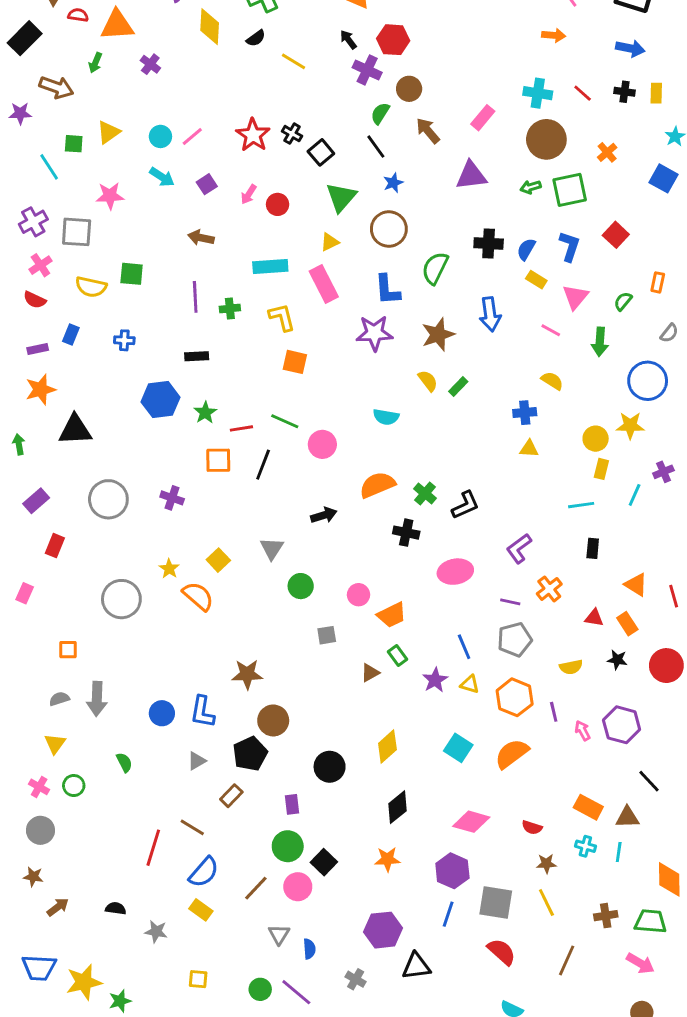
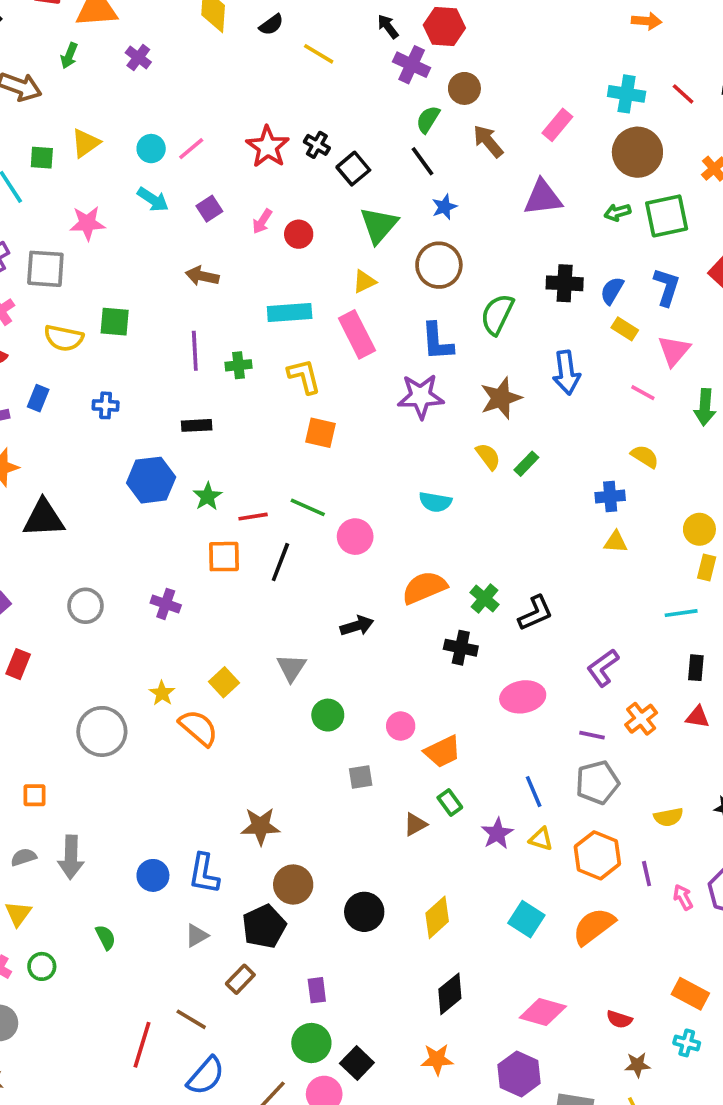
gray circle: (108, 499) -> (86, 606), size x0.7
red triangle: (594, 618) -> (698, 717), moved
black circle: (330, 767) -> (364, 912), moved

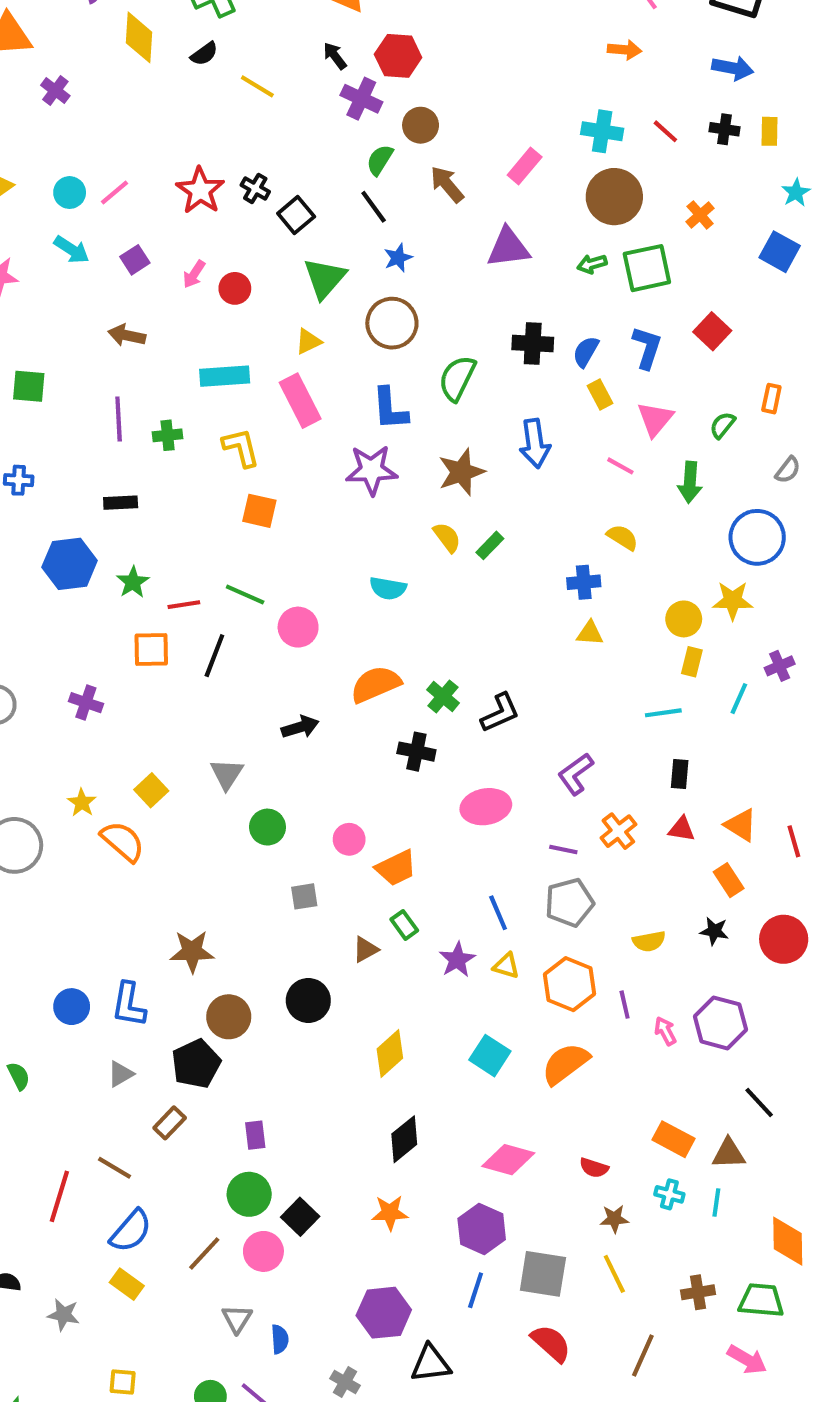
yellow rectangle: (625, 329) -> (600, 395), turned 30
black circle: (364, 912) -> (308, 1000), moved

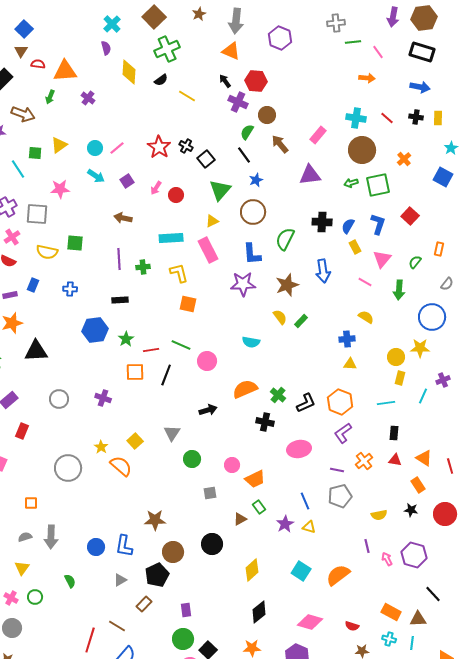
orange hexagon: (569, 984) -> (340, 402), moved

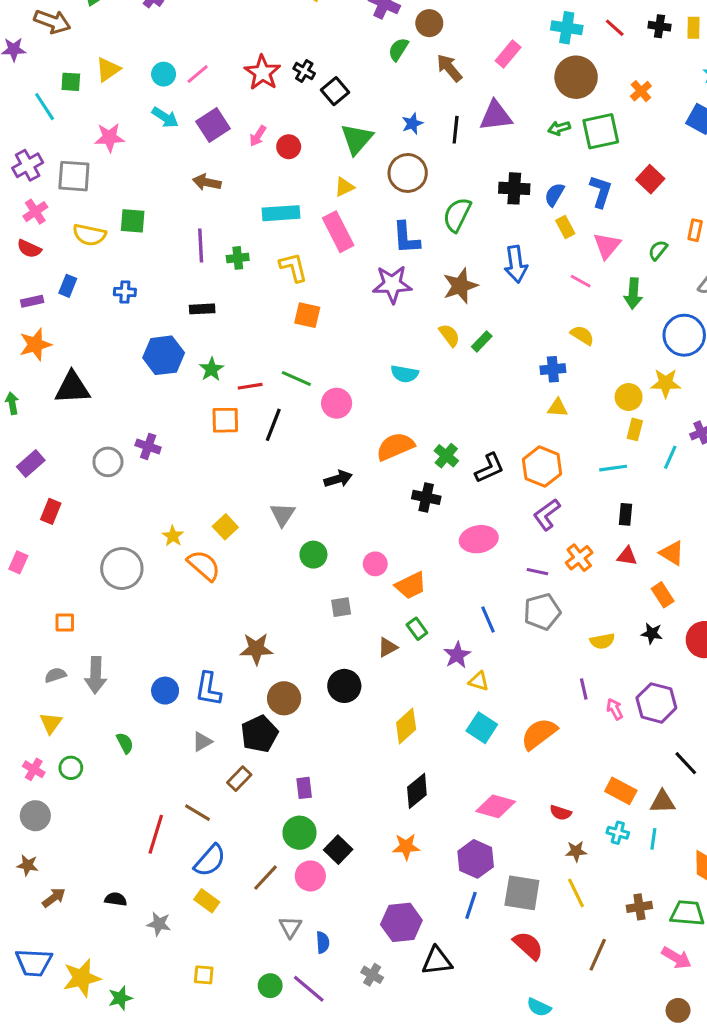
black line: (244, 155) -> (456, 130), moved, turned 42
purple square: (127, 181) -> (213, 125), size x1.5
purple cross: (103, 398) -> (148, 446), moved
yellow triangle: (309, 527) -> (479, 681), moved

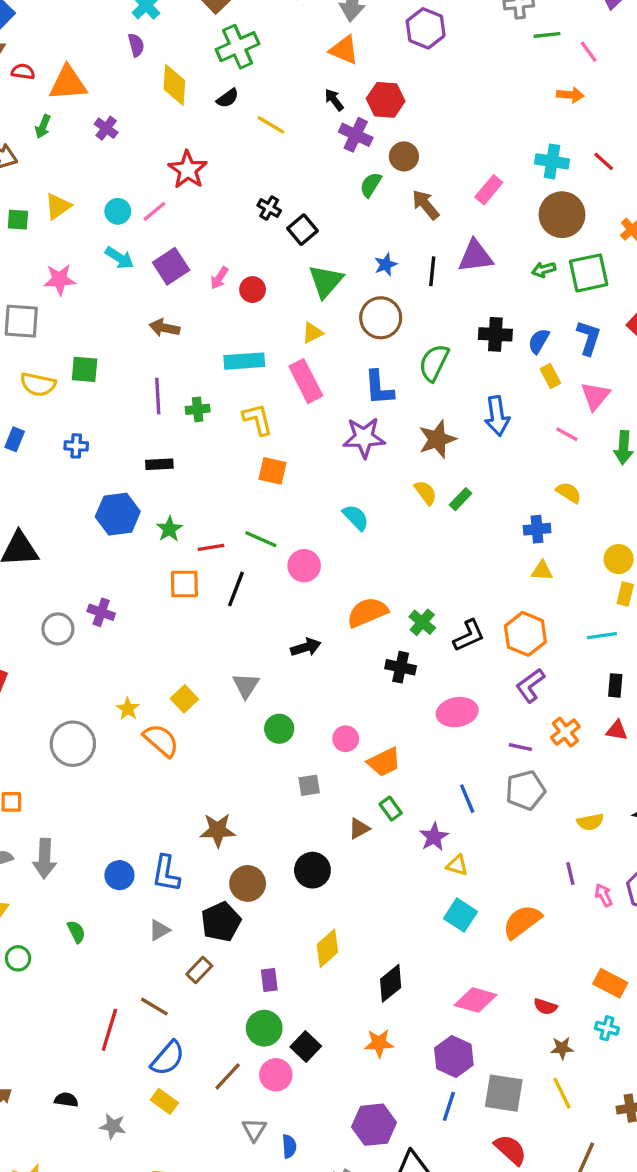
red star: (262, 73) -> (188, 170), moved
cyan semicircle: (405, 374) -> (356, 517), moved, turned -144
yellow diamond: (406, 726) -> (327, 948), moved

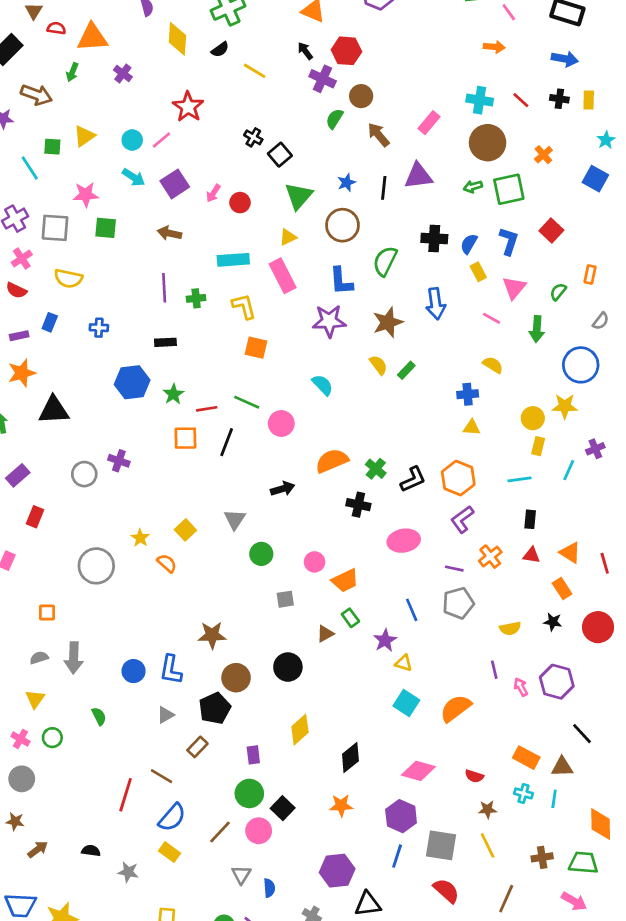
green square: (85, 369) -> (106, 228), moved
orange semicircle: (161, 740) -> (167, 563), size x0.7

